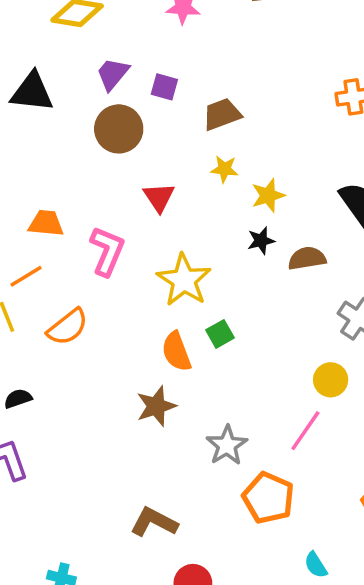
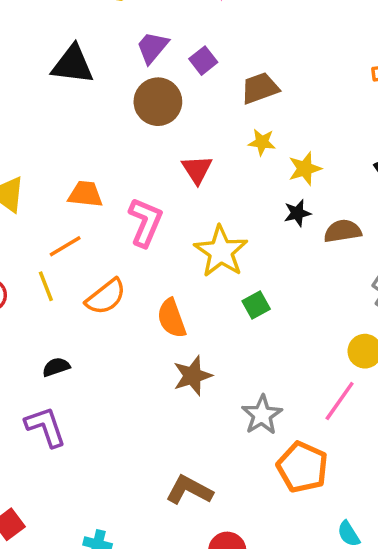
purple square: (164, 87) -> (203, 61), turned 36
orange semicircle: (176, 352) -> (172, 318), moved

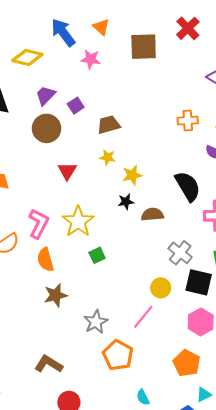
pink L-shape: (145, 222) -> (39, 224), moved

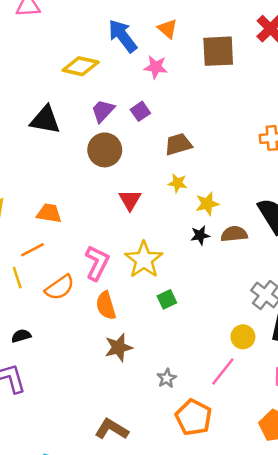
purple square: (76, 106) -> (140, 111), moved
brown semicircle: (152, 214) -> (234, 234), moved
gray star: (96, 322) -> (167, 378), size x0.7

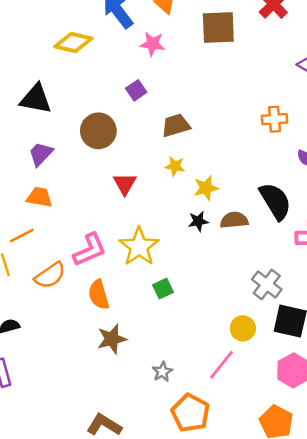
purple trapezoid: (103, 111) -> (41, 154), moved
pink L-shape: (97, 263) -> (90, 250), turned 40

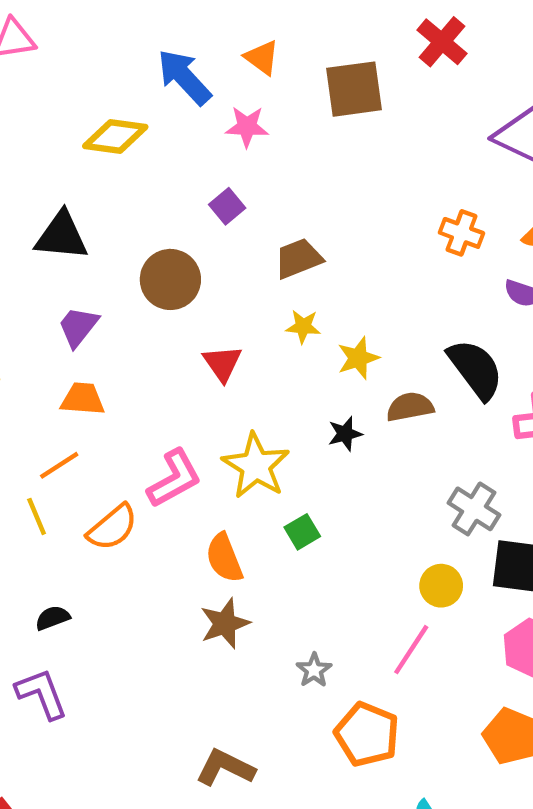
orange cross: (275, 119) -> (461, 233), turned 30
black star: (198, 221) -> (345, 434), moved
orange semicircle: (99, 295) -> (224, 558), moved

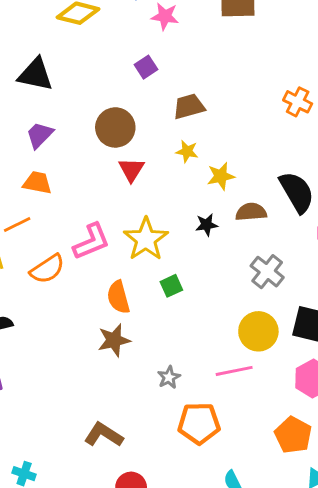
brown circle: (170, 279) -> (115, 127), moved
gray cross: (474, 509) -> (267, 272), moved
yellow circle: (441, 586) -> (258, 331), size x1.4
pink line: (411, 650) -> (234, 371), turned 39
orange pentagon: (367, 734) -> (199, 423), turned -30

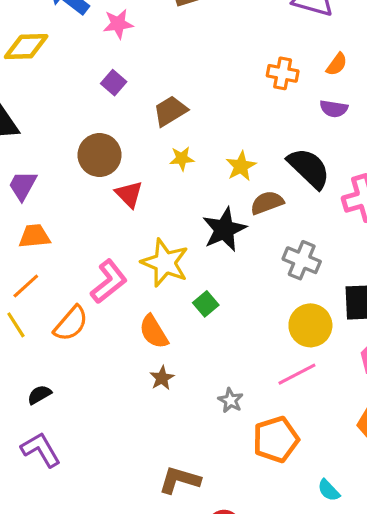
yellow star: (221, 176) -> (241, 166), moved
black star: (207, 225) -> (224, 229), size x1.8
brown star: (114, 340) -> (162, 378), size x0.7

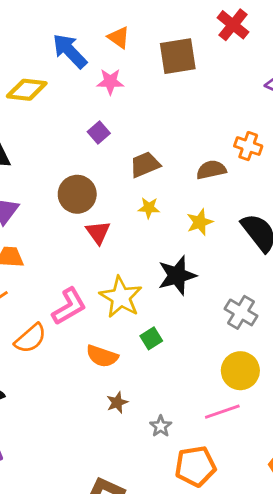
brown semicircle: (267, 203) -> (211, 170), moved
orange semicircle: (154, 332) -> (102, 356), turned -48
brown star: (162, 378) -> (117, 402), moved

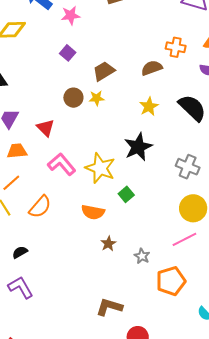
brown circle: (77, 194) -> (73, 98), moved, size x0.7
yellow star: (149, 208) -> (97, 98), moved
red triangle: (98, 232) -> (46, 128), moved
pink L-shape: (69, 306) -> (62, 164), moved, turned -92

